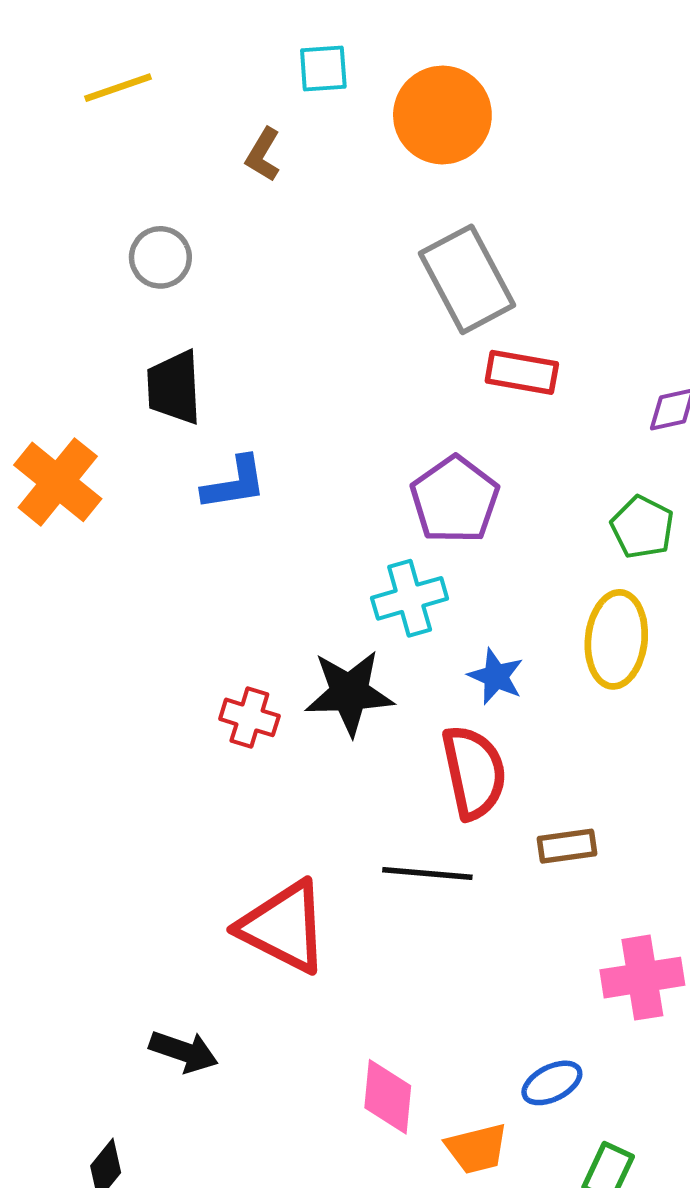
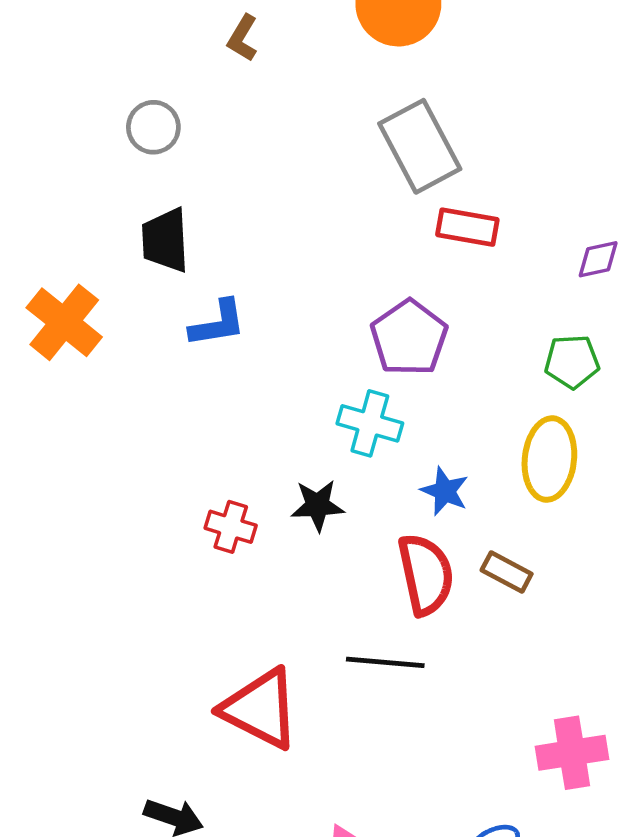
green pentagon: (642, 527) -> (572, 362), turned -30
cyan cross: (410, 598) -> (370, 423), turned 32
black star: (349, 693) -> (318, 505), size x0.7
brown rectangle: (567, 846) -> (507, 572), moved, turned 36

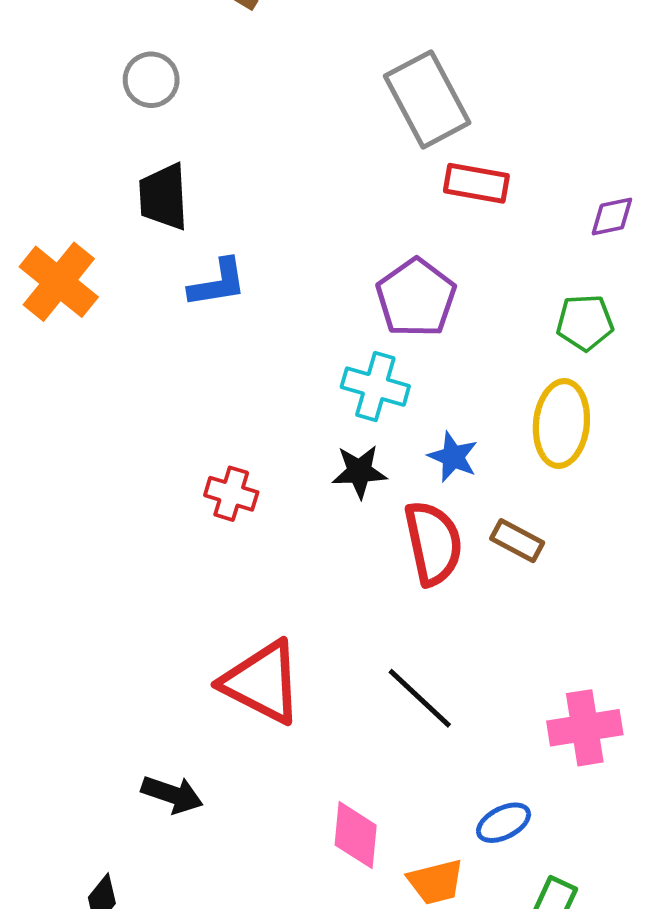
black star: (318, 505) -> (359, 472), moved
black line: (385, 662) -> (420, 698), moved, turned 38

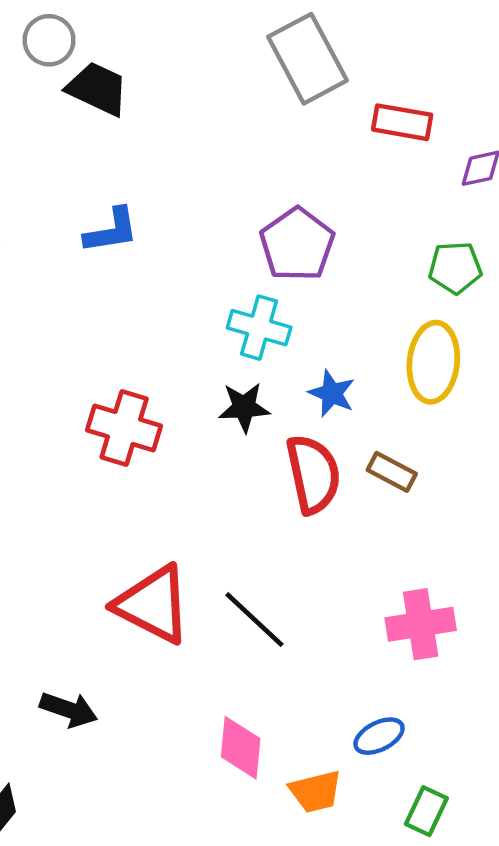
red rectangle: (476, 183) -> (402, 122), moved
black trapezoid: (163, 197) -> (97, 89), moved, turned 118
red cross: (231, 494) -> (124, 428), size x1.5
black line: (420, 698) -> (254, 620), moved
pink cross: (585, 728) -> (421, 624), moved

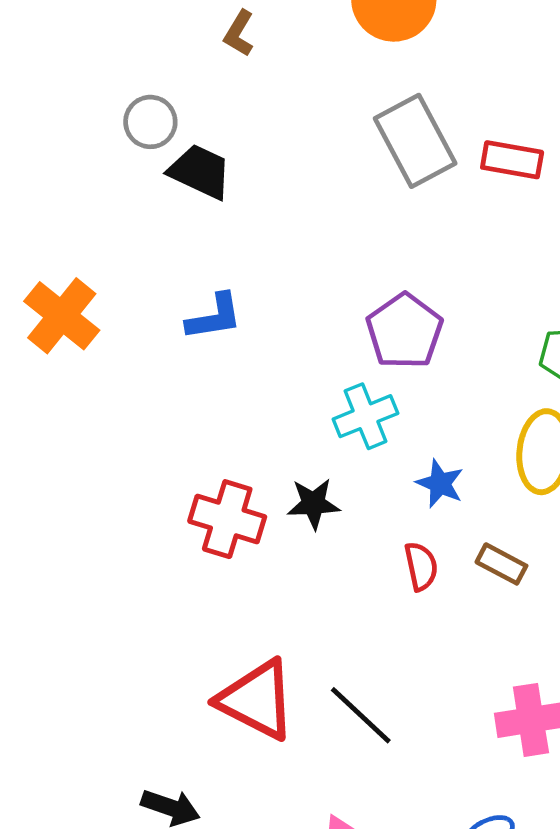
red rectangle: (402, 122) -> (512, 160), moved
cyan cross: (259, 328) -> (365, 416), turned -38
black star: (244, 407) -> (313, 504), moved
red semicircle: (313, 474) -> (421, 566), size x0.6

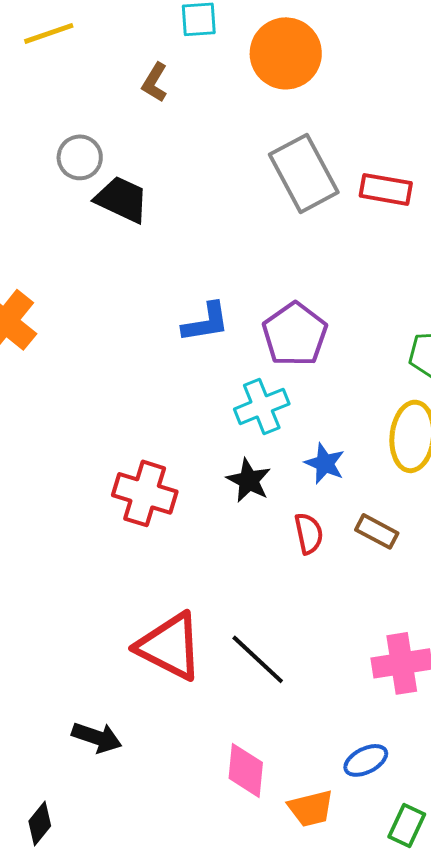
blue L-shape: (214, 317) -> (206, 322), moved
black star: (313, 504) -> (249, 480), moved, turned 30

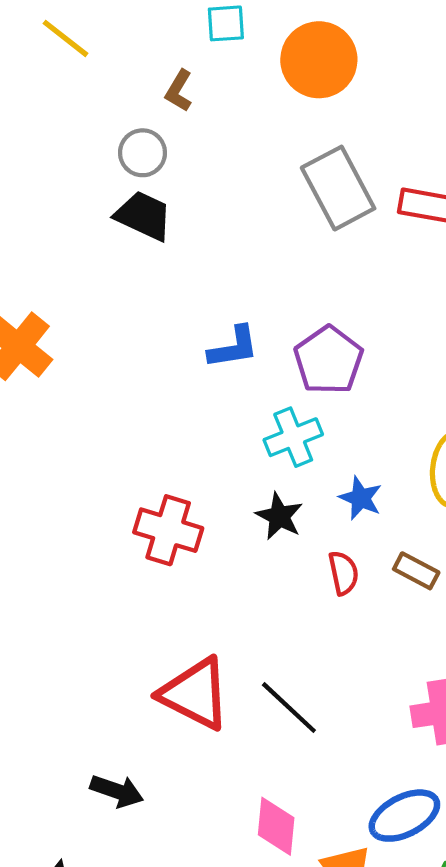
yellow line: (49, 33) -> (66, 38), turned 57
gray circle: (80, 157) -> (142, 153), moved
blue ellipse: (366, 760) -> (404, 816), size x1.5

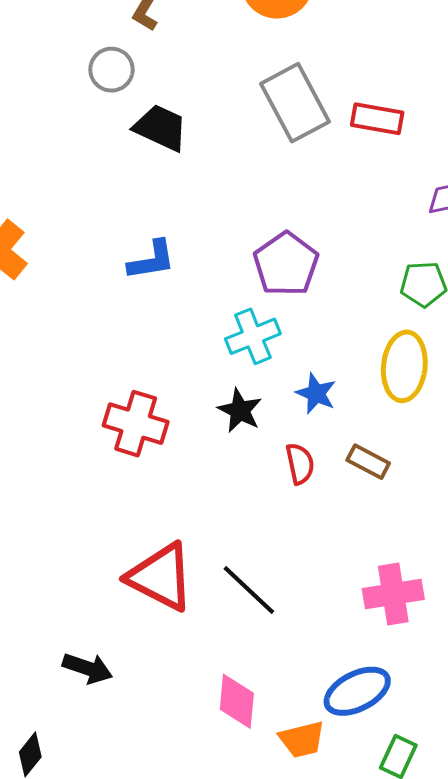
black trapezoid: (144, 216) -> (161, 128), moved
blue L-shape: (233, 347) -> (152, 260), moved

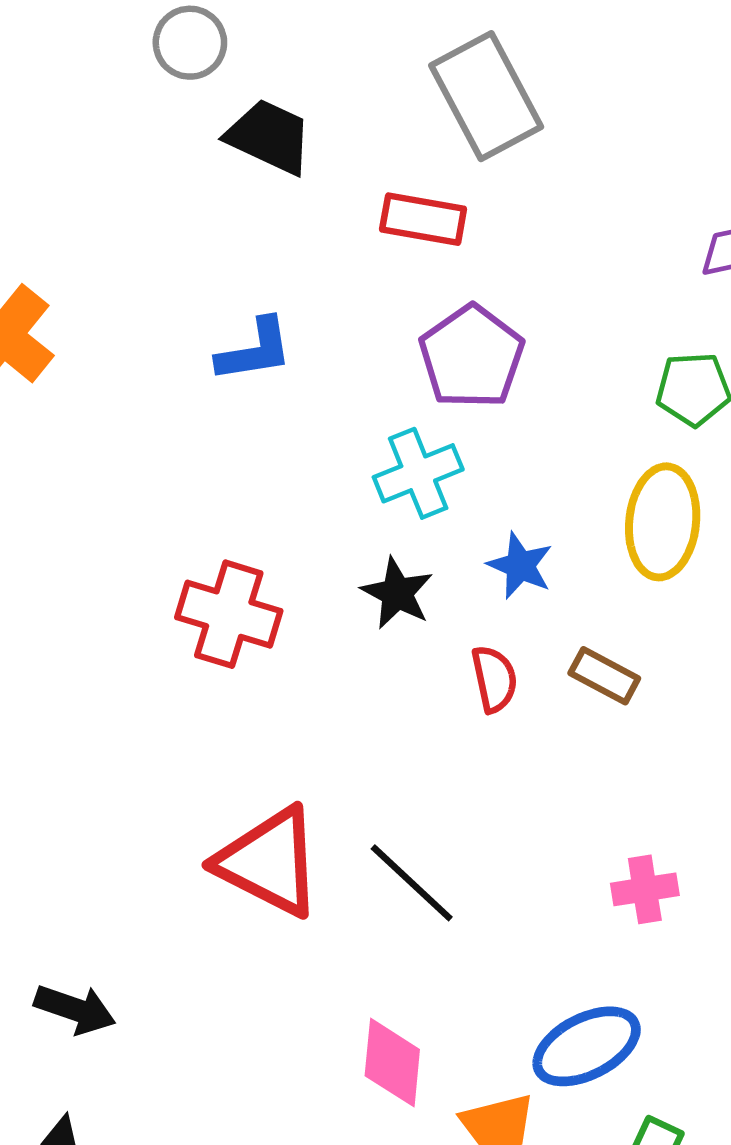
red rectangle: (377, 119) -> (423, 219), moved
pink cross: (393, 594) -> (645, 889), size x0.7
black arrow: (87, 668) -> (75, 1009), moved

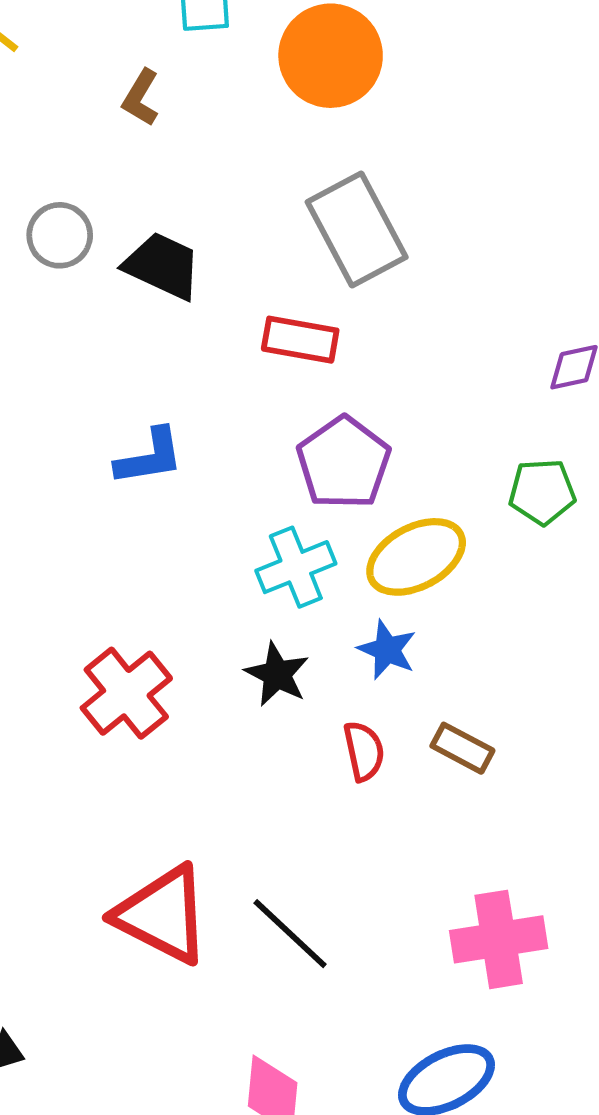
gray circle: (190, 43) -> (60, 235), moved
yellow ellipse: (663, 522) -> (416, 557), moved, turned 56
red cross: (229, 614) -> (126, 693), turned 34
pink cross: (645, 889) -> (499, 939), size x1.6

